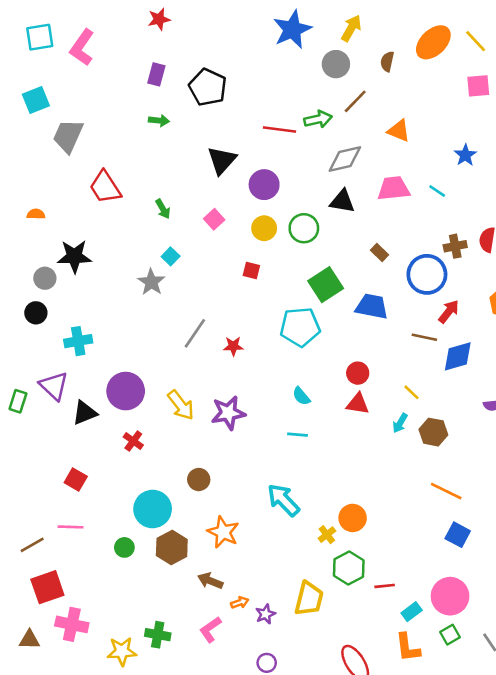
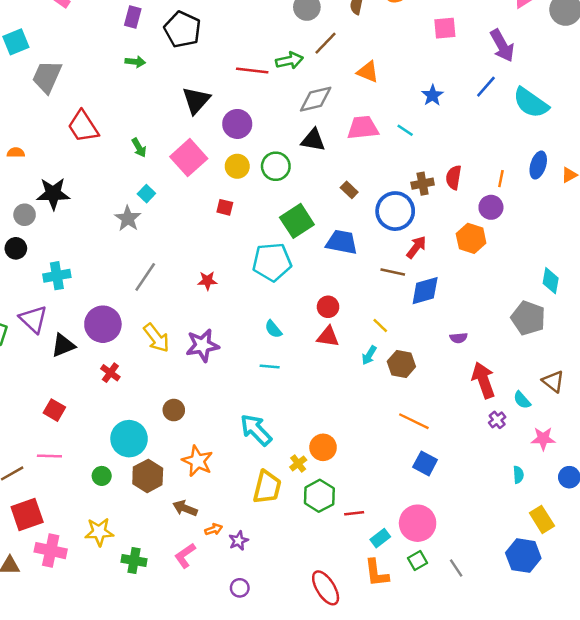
pink square: (214, 219) -> (189, 158), size x1.8
gray line: (195, 333) -> (145, 277), moved
yellow trapezoid: (309, 599) -> (267, 487), moved
yellow star: (122, 651) -> (99, 532), moved

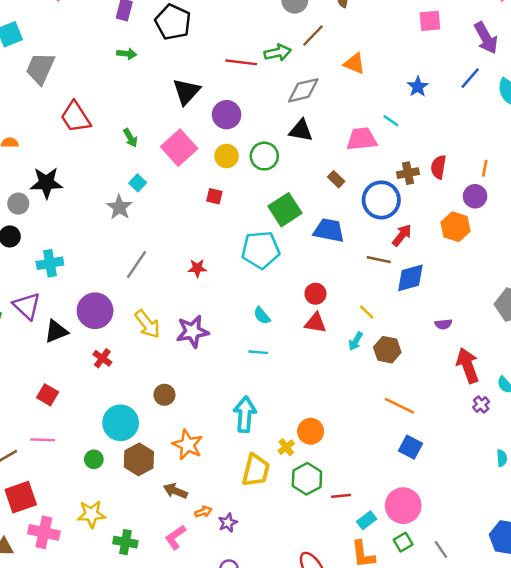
pink trapezoid: (363, 128) -> (362, 139), moved
cyan arrow: (256, 430) -> (245, 414), turned 48

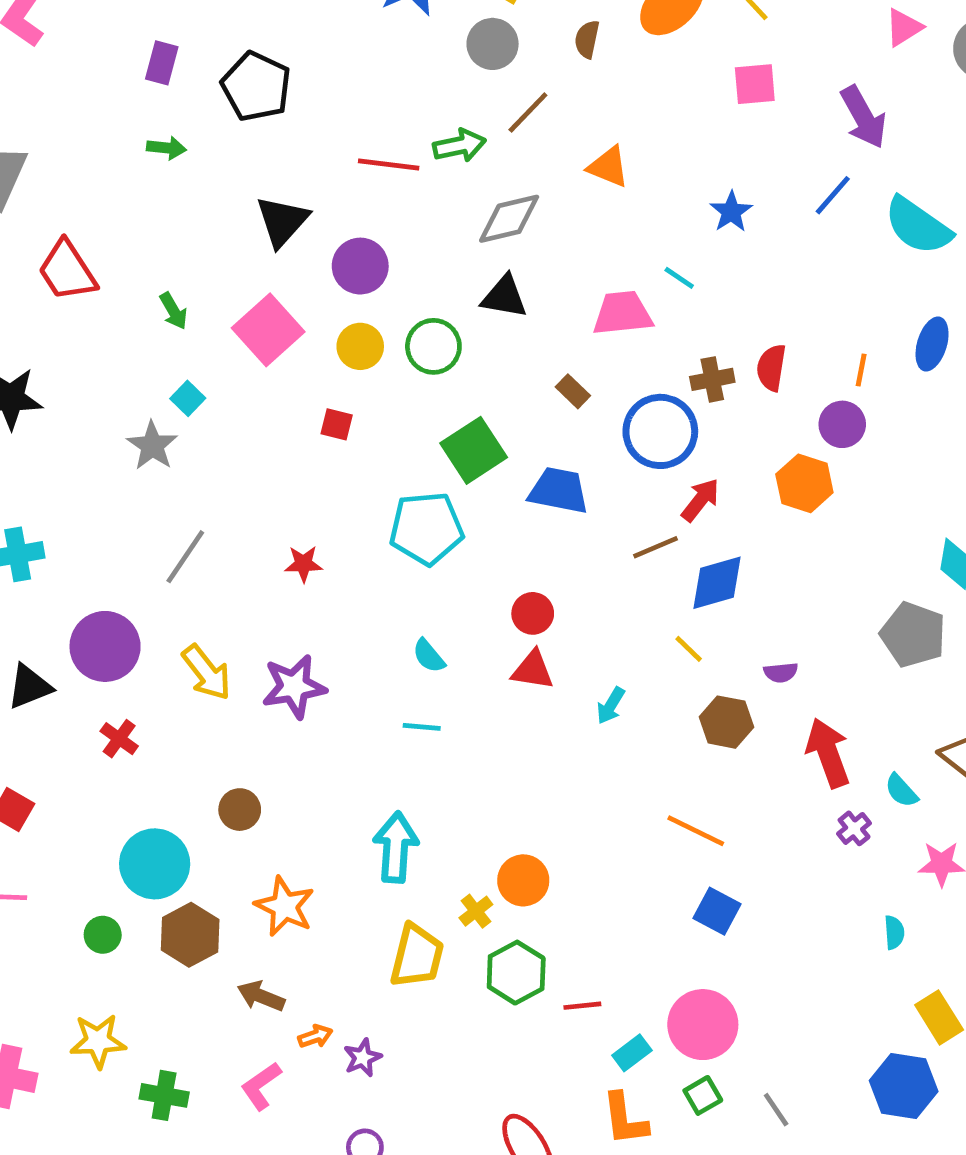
brown line: (379, 260) -> (656, 547), turned -35
yellow line: (367, 312) -> (689, 649), moved
brown hexagon: (387, 350) -> (726, 722), moved

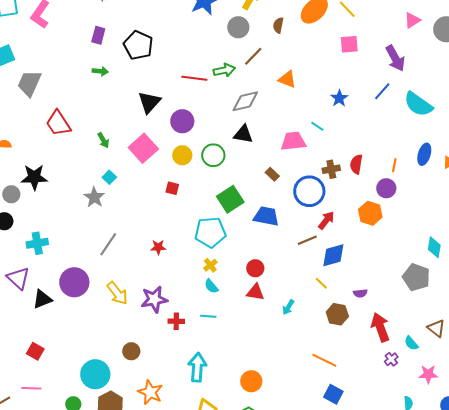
red cross: (119, 739) -> (176, 321), moved, turned -35
yellow cross: (476, 911) -> (210, 265), moved

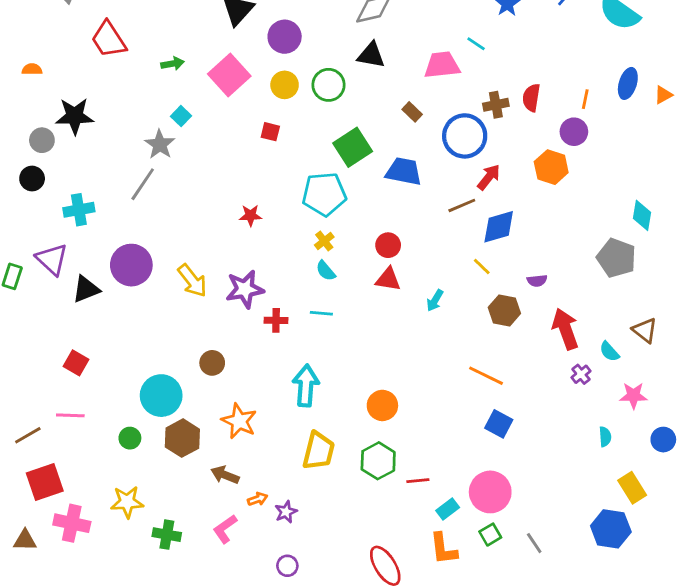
green arrow: (103, 140) -> (172, 64), turned -70
gray line: (108, 244) -> (143, 184), moved

